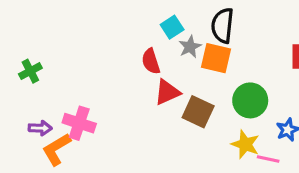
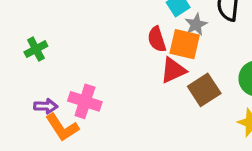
orange square: (216, 58) -> (185, 44), moved
brown square: (198, 112) -> (204, 90), turned 32
orange L-shape: (56, 149) -> (62, 127), turned -92

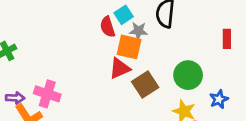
gray star: (196, 25) -> (138, 31), turned 30
red semicircle: (157, 39) -> (108, 27), moved

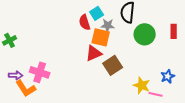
green circle: (188, 75) -> (145, 34), moved

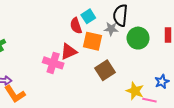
gray star: (108, 25) -> (111, 29), moved
red triangle: (94, 53) -> (69, 52), moved
pink cross: (40, 72) -> (53, 63), moved

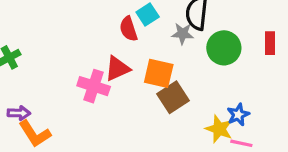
orange square: (92, 41) -> (159, 73), moved
blue star: (162, 82) -> (238, 115), moved

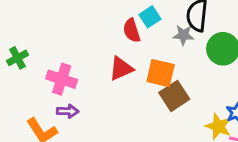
pink cross: (94, 86) -> (62, 79), moved
purple arrow: (19, 113) -> (68, 111), moved

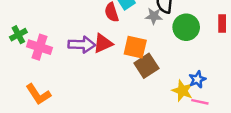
pink cross: (62, 79) -> (39, 47), moved
purple arrow: (68, 111) -> (82, 45), moved, size x1.5

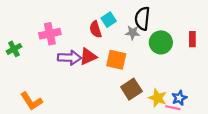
pink cross: (39, 47) -> (50, 34), moved, turned -30
brown square: (146, 66) -> (131, 89), moved
blue star: (197, 79) -> (179, 98), moved

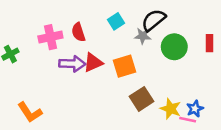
black semicircle: (142, 18) -> (154, 20), turned 45
red semicircle: (96, 29) -> (78, 32), moved
orange square: (116, 60) -> (124, 66), turned -30

